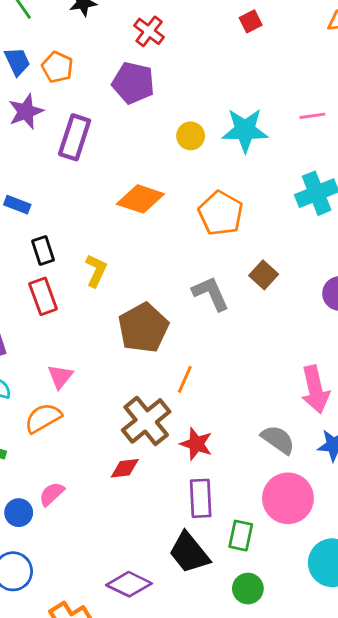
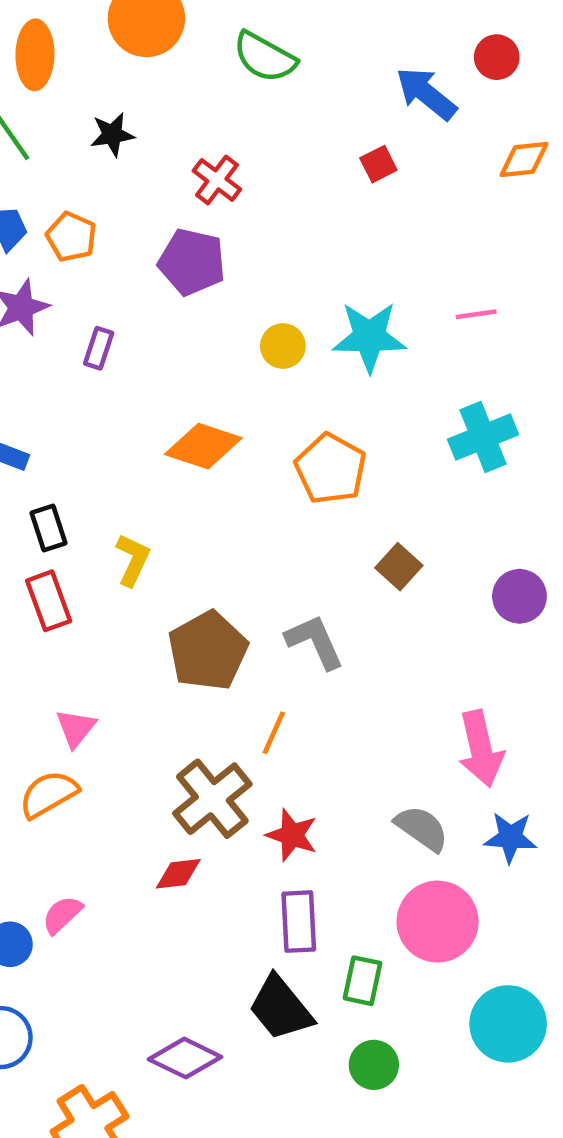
purple rectangle: (75, 137) -> (99, 348), size x0.6
gray L-shape: (211, 293) -> (315, 642), moved

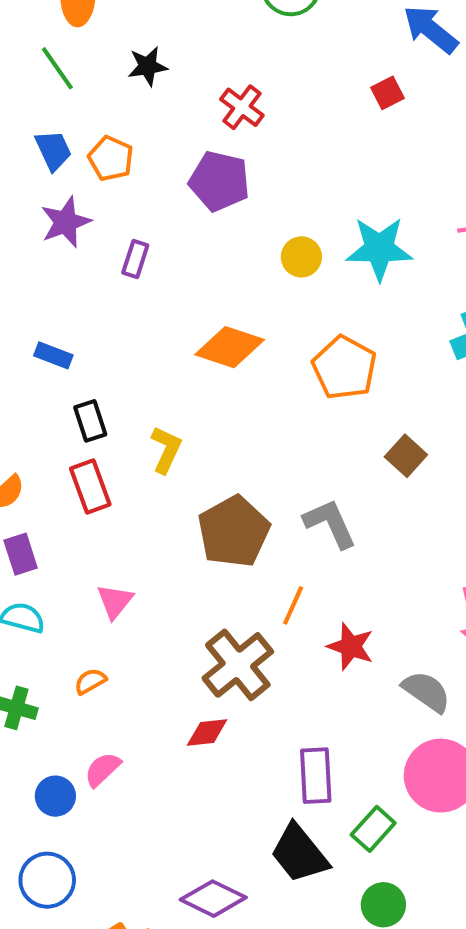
orange semicircle: (49, 794) -> (90, 681), moved, size x0.6
red star: (292, 835) -> (351, 646), moved
green rectangle: (363, 981) -> (373, 829), turned 30

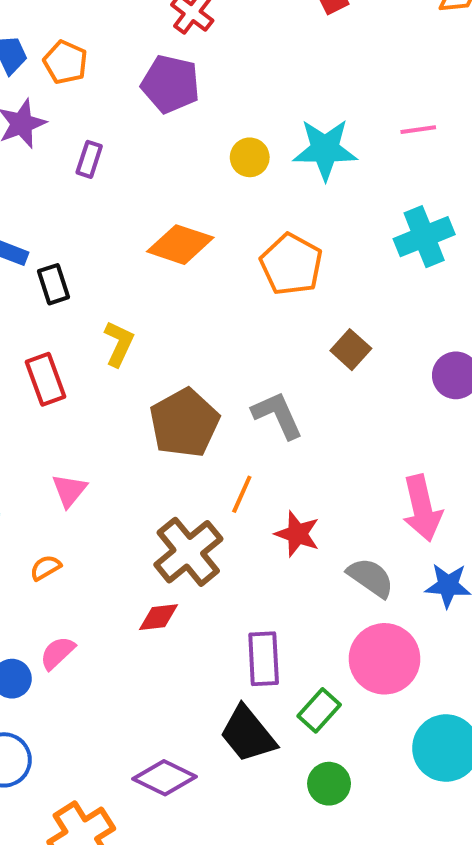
black rectangle: (90, 421) -> (53, 284), moved

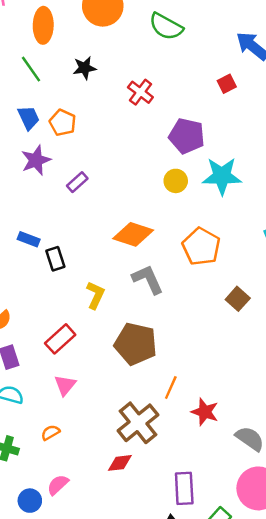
purple pentagon: (170, 84) -> (187, 136), moved
purple rectangle: (89, 159) -> (77, 182), turned 30
red rectangle: (46, 379) -> (60, 339), moved, turned 68
gray L-shape: (277, 415) -> (148, 279), moved
brown pentagon: (184, 423) -> (136, 344), turned -30

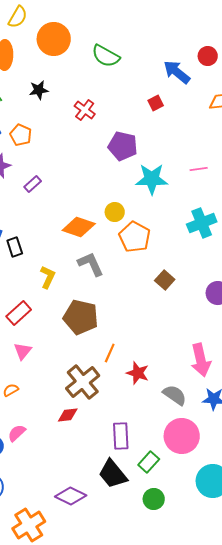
yellow circle: (176, 181) -> (115, 212), moved

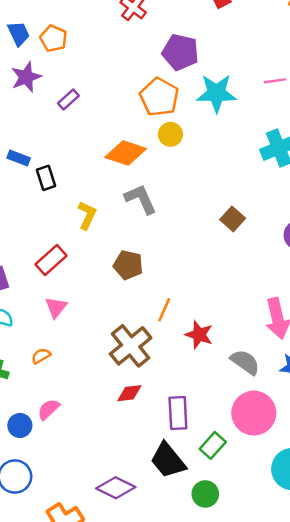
orange pentagon: (135, 237) -> (159, 97), moved
brown pentagon: (81, 317) -> (128, 265), size x0.7
red diamond: (68, 415) -> (129, 393), moved
green circle: (154, 499) -> (205, 494), moved

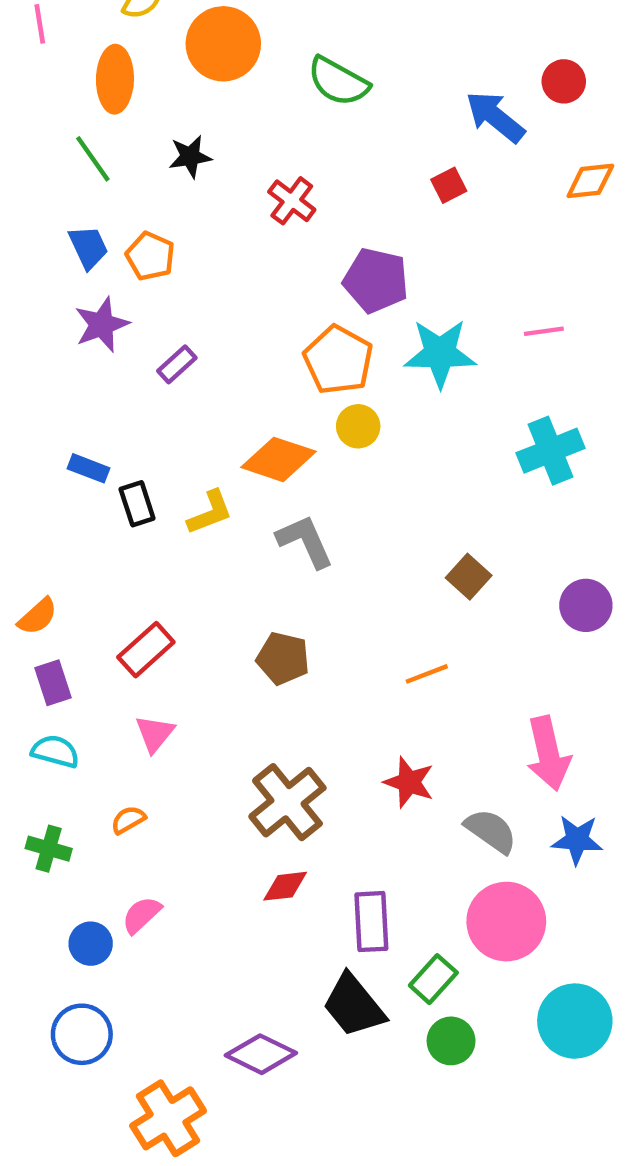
yellow L-shape: (87, 215) -> (210, 513), moved, turned 44
orange line: (164, 310) -> (427, 674), moved, turned 45
green circle: (205, 494) -> (451, 1041), moved

